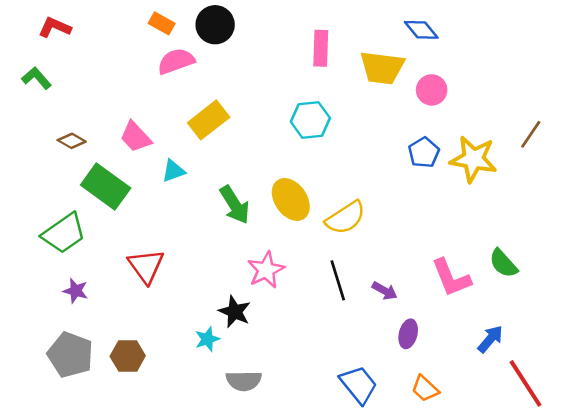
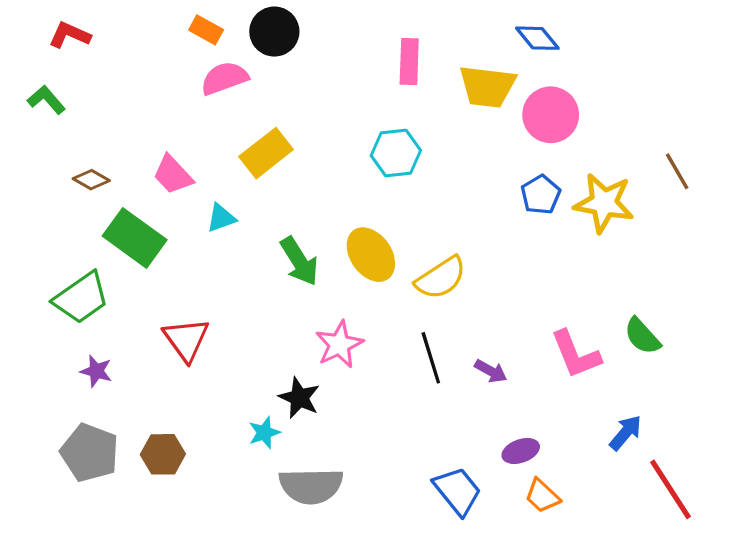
pink circle: (432, 90) -> (551, 115), size x1.4
brown line: (531, 134) -> (677, 171), turned -64
purple ellipse: (408, 334) -> (521, 451), moved, turned 56
gray semicircle: (244, 381) -> (311, 486), size x1.4

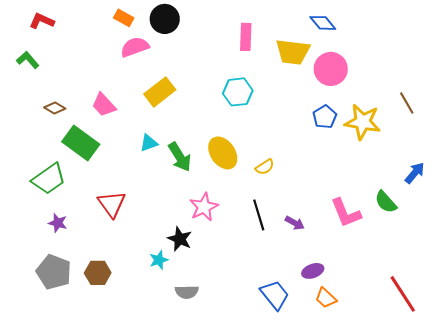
cyan triangle: (221, 218) -> (149, 143), moved
yellow semicircle: (441, 278) -> (265, 167), size x0.6
blue arrow: (626, 433) -> (415, 173), moved
gray semicircle: (311, 486) -> (187, 292), size x0.6

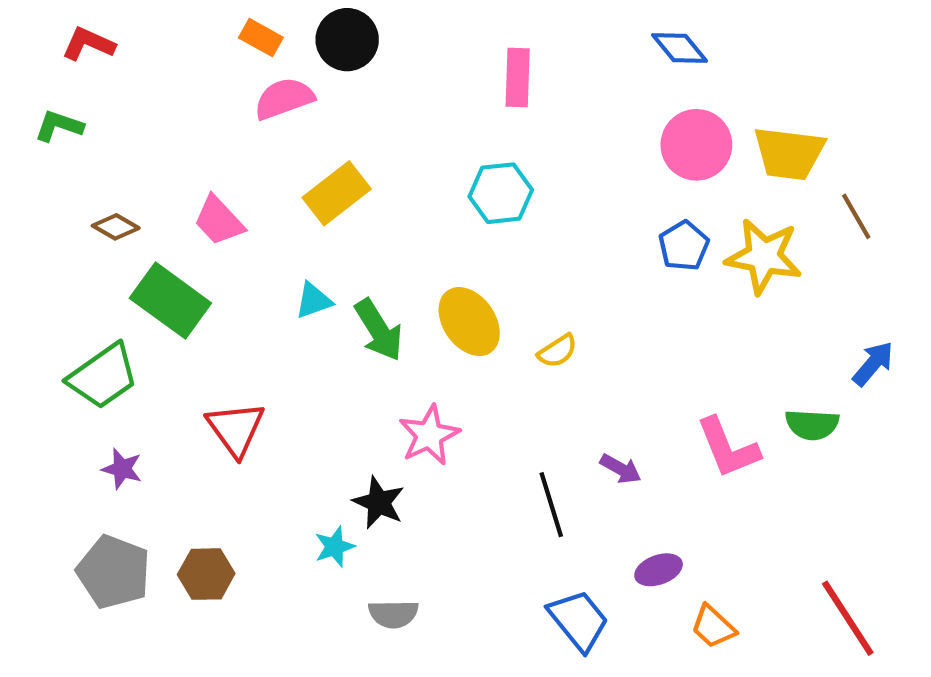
yellow trapezoid: (293, 52) -> (789, 153), moved
green L-shape: (28, 60) -> (59, 126), turned -30
green semicircle: (386, 202) -> (812, 425), turned -45
black line: (259, 215) -> (551, 505), moved
orange trapezoid: (326, 298) -> (713, 627), moved

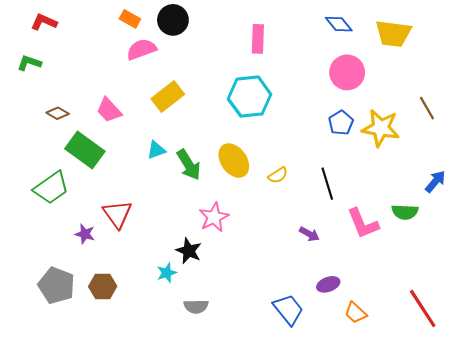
yellow trapezoid: (789, 153) -> (393, 34), moved
cyan hexagon: (501, 193) -> (250, 97), size x1.4
purple star: (122, 469) -> (85, 234), moved
black line: (551, 505) -> (327, 184), moved

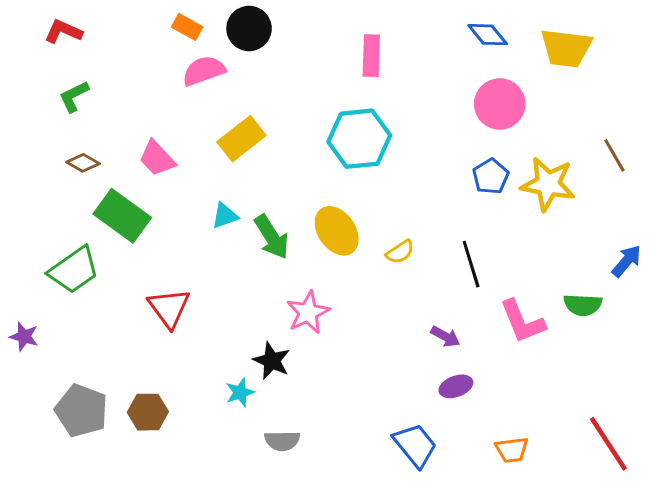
green L-shape: (29, 63) -> (74, 96), moved, turned -45
purple star: (85, 234) -> (24, 337), moved
purple ellipse: (328, 284) -> (456, 386), moved
orange trapezoid: (356, 313) -> (512, 450), turned -50

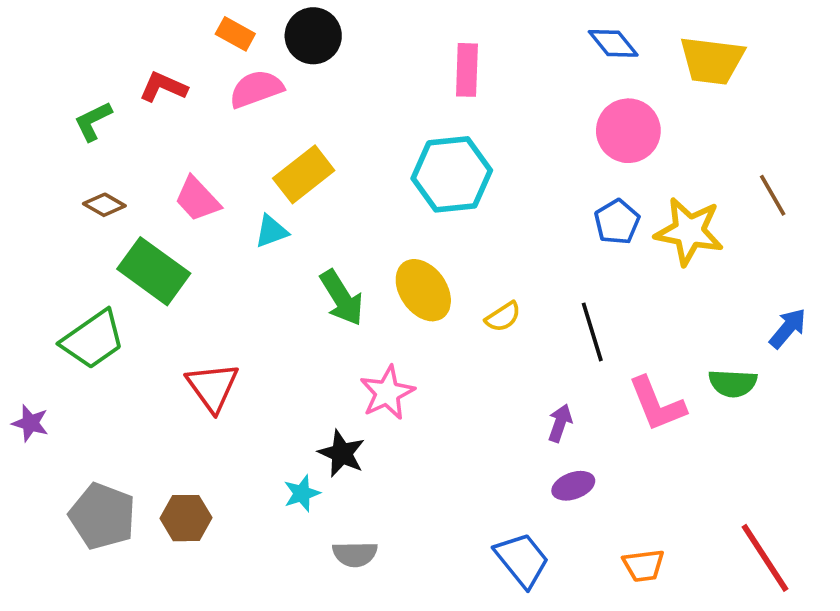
red L-shape: (63, 31) -> (163, 87), moved
cyan triangle: (225, 216) -> (271, 231), moved
purple arrow: (445, 337) -> (560, 423), turned -100

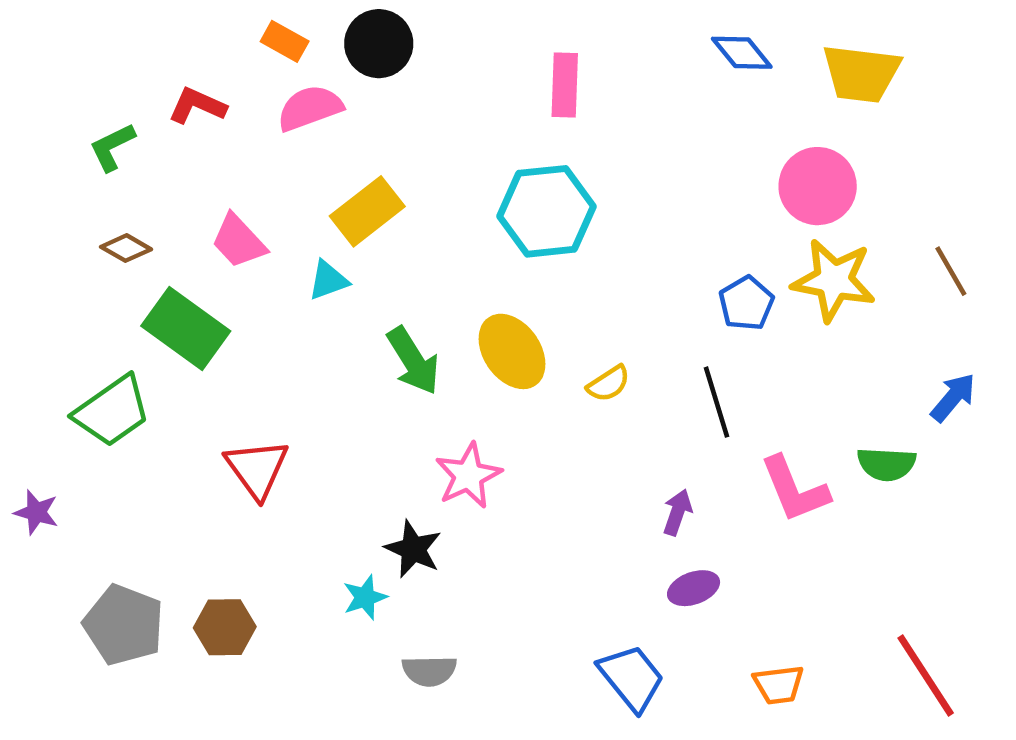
pink circle: (628, 131) -> (818, 186), moved
brown line: (773, 195) -> (951, 271), moved
blue pentagon: (617, 222) -> (746, 303), moved

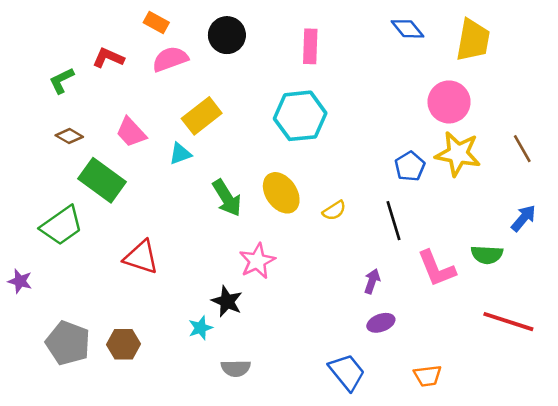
black circle: (379, 44) -> (227, 35), moved
yellow trapezoid: (861, 73) -> (473, 40), turned -87
red triangle: (257, 469) -> (141, 257), turned -36
red line: (926, 675) -> (508, 322), moved, turned -39

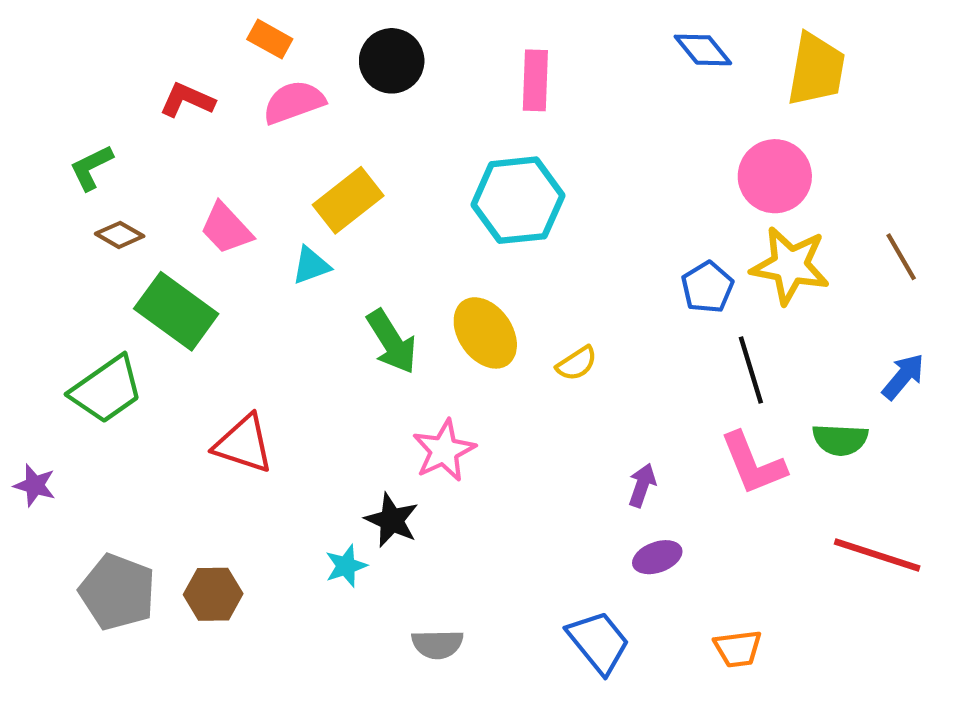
green L-shape: (62, 81) -> (91, 168), moved
black line: (394, 221) -> (751, 370), moved
gray semicircle: (236, 368) -> (437, 644), moved

